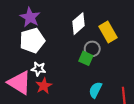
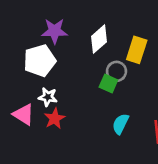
purple star: (30, 17) -> (55, 31), moved, turned -30
yellow rectangle: (108, 32) -> (137, 50), turned 48
pink triangle: (19, 83) -> (24, 114), size x0.7

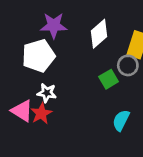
gray circle: (116, 71) -> (128, 65), moved
green square: (108, 83) -> (109, 79), turned 36
red star: (55, 119) -> (41, 113), moved

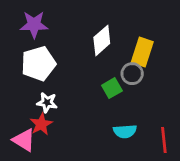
purple star: (54, 26) -> (34, 25), moved
pink triangle: (22, 111) -> (24, 140), moved
cyan semicircle: (121, 120) -> (125, 131), turned -120

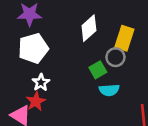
white star: (47, 102) -> (41, 82), turned 30
cyan semicircle: (125, 131) -> (109, 90), moved

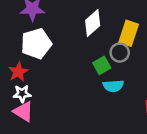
white star: (41, 82) -> (22, 94), moved, turned 30
red star: (36, 101) -> (18, 72), moved

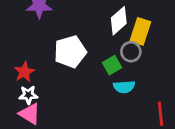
white diamond: (93, 23) -> (119, 21), moved
white pentagon: (36, 44) -> (70, 52), moved

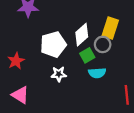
white diamond: (119, 21) -> (82, 35), moved
white star: (28, 95) -> (59, 74), moved

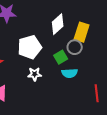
white diamond: (82, 35) -> (58, 24), moved

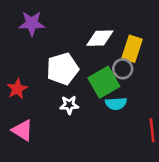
white diamond: (58, 24) -> (100, 38), turned 40
green square: (61, 57) -> (104, 82), size x1.6

